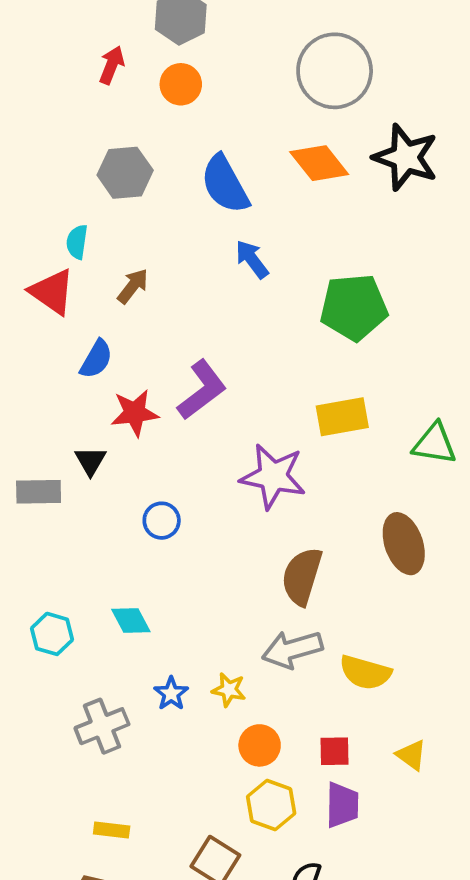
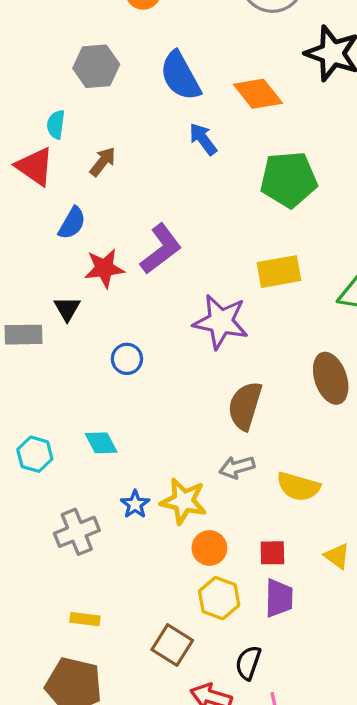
orange diamond: (319, 163) -> (258, 94), moved
gray arrow: (292, 649) -> (237, 467), size x0.7
yellow star: (229, 690) -> (184, 501), size x1.6

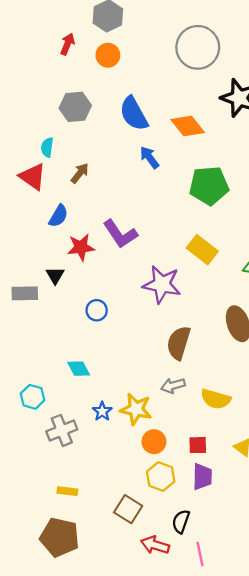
purple L-shape: (161, 249) -> (120, 234), turned 93
yellow rectangle: (279, 272) -> (202, 250), turned 48
cyan hexagon: (35, 454) -> (33, 397), moved

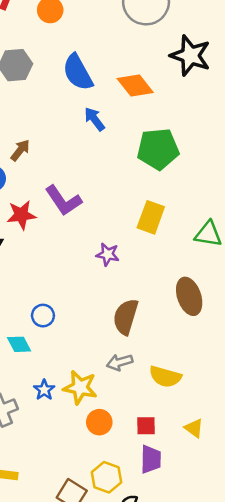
brown arrow: (80, 173) -> (20, 150), moved
yellow rectangle: (202, 250) -> (151, 217), turned 72
purple star: (162, 284) -> (108, 254), size x0.6
blue circle: (97, 310) -> (43, 316), moved
yellow hexagon: (161, 477) -> (106, 477), moved

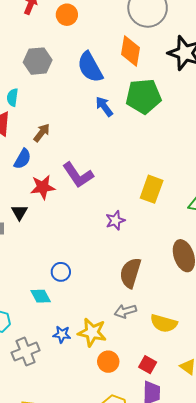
orange diamond: (135, 86) -> (130, 51), moved, turned 48
green pentagon: (158, 149) -> (144, 96), moved
purple star: (108, 254) -> (115, 220), turned -30
blue star: (44, 390) -> (62, 334), turned -30
red square: (146, 426) -> (148, 365), turned 30

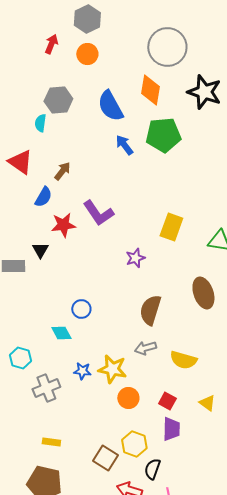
cyan semicircle: (12, 97) -> (40, 123), moved

